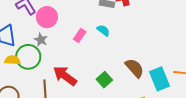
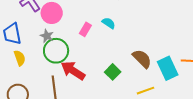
green circle: (28, 57) -> (56, 51), moved
yellow semicircle: (12, 60) -> (20, 58), turned 70

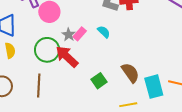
gray star: (47, 36) -> (69, 35), moved
red arrow: (73, 71) -> (67, 57), moved

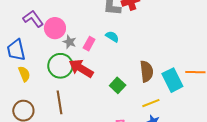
gray star: (69, 35) -> (69, 42), moved
brown semicircle: (130, 73) -> (147, 71), turned 40

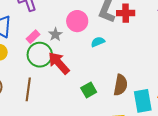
pink circle: (55, 28) -> (77, 21), moved
cyan semicircle: (112, 37) -> (98, 42), turned -72
pink rectangle: (89, 44) -> (33, 37), moved

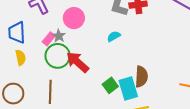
pink circle: (77, 21) -> (74, 18), moved
gray star: (55, 34) -> (59, 36), moved
cyan rectangle: (143, 101) -> (128, 89), moved

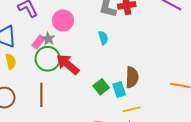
cyan semicircle: (114, 36) -> (103, 38), turned 104
cyan rectangle: (128, 89) -> (119, 90), size x0.7

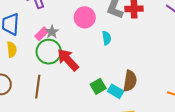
pink circle: (63, 20) -> (85, 17), moved
cyan rectangle: (119, 90) -> (116, 91), turned -49

